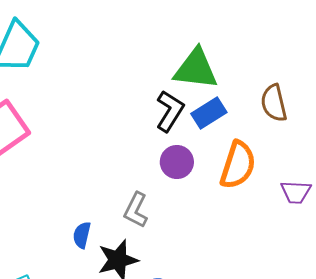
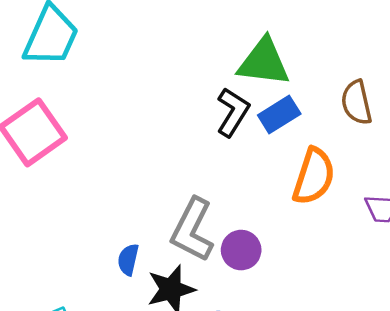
purple circle: (177, 162) -> (241, 250), moved
gray L-shape: (136, 210) -> (192, 230), size x1.5

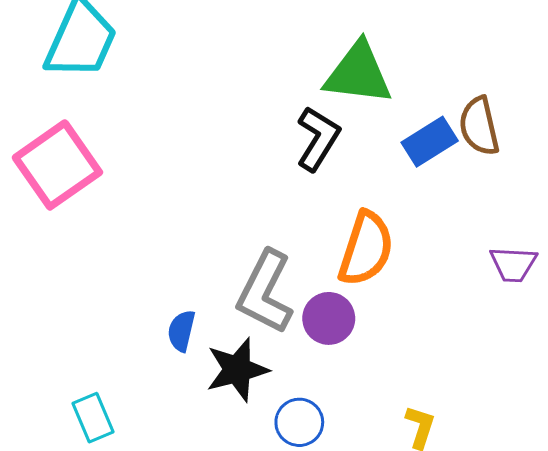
blue rectangle: (279, 114) -> (430, 142), moved
orange semicircle: (314, 176) -> (366, 249), moved

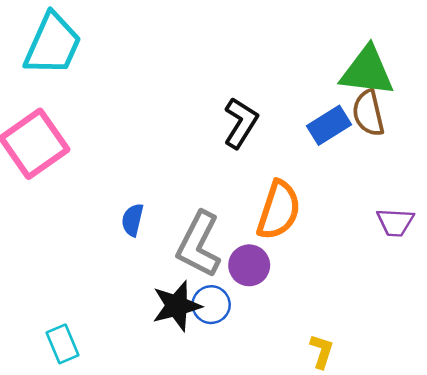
green triangle: (358, 73) -> (367, 71), moved
blue semicircle: (181, 331) -> (133, 220), moved
blue circle: (299, 422) -> (211, 305), moved

